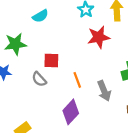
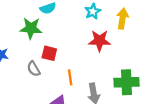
green star: (15, 44) -> (31, 28), moved

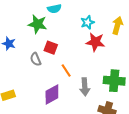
cyan star: (93, 11) -> (87, 22), moved
orange line: (70, 77) -> (66, 71), turned -32

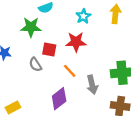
red star: (95, 42) -> (76, 42), moved

